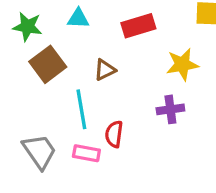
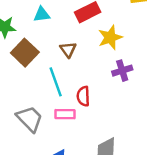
yellow star: (182, 64) -> (110, 37), moved
brown triangle: (105, 70) -> (68, 49), turned -30

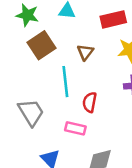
pink rectangle: (65, 114) -> (75, 128), moved

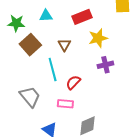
red semicircle: (90, 102) -> (73, 82), turned 42

